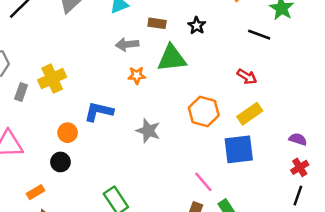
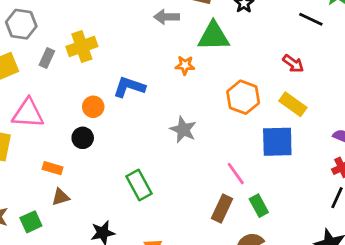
orange star: (137, 75) -> (185, 65), moved
yellow rectangle: (250, 114) -> (293, 104), turned 65
gray star: (148, 131) -> (183, 130), moved
orange rectangle: (35, 192) -> (53, 168), turned 42

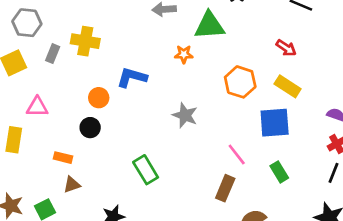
yellow cross: (82, 47) -> (85, 41), turned 32
pink triangle: (28, 113) -> (37, 107), size x0.7
green rectangle: (259, 206) -> (279, 172), moved

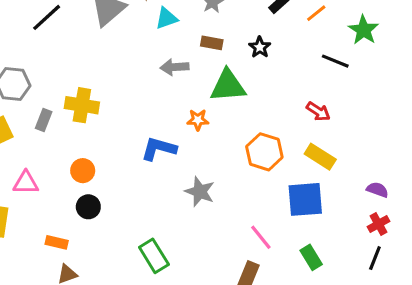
blue L-shape: (132, 77) -> (159, 149), moved
orange circle: (99, 98) -> (83, 171), moved

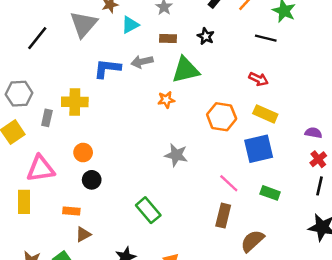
blue L-shape: (159, 149) -> (107, 68), moved
pink triangle: (26, 183) -> (41, 169), size x1.4
green rectangle: (311, 257) -> (270, 193), turned -30

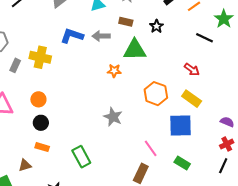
orange rectangle: (71, 211) -> (42, 147), moved

